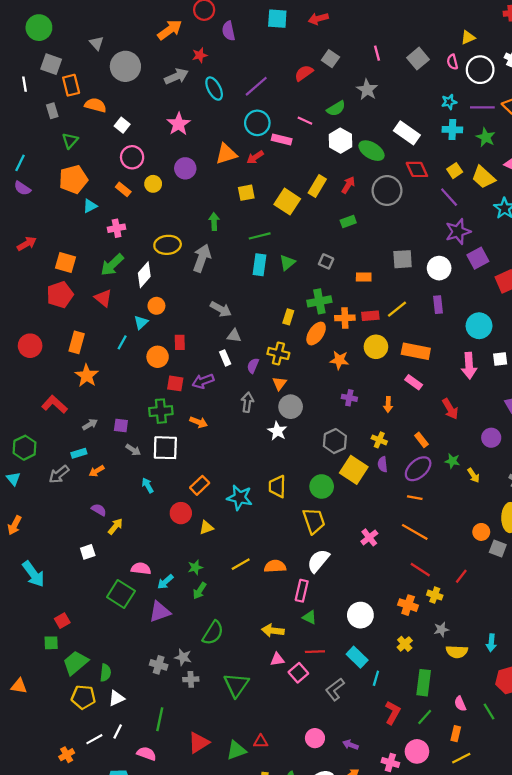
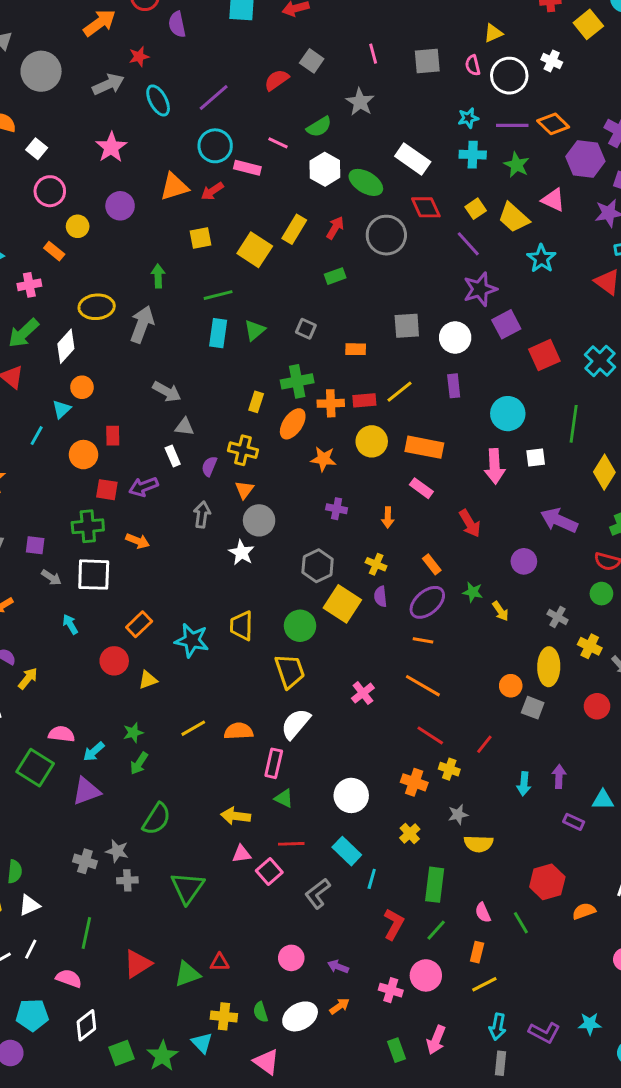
gray square: (418, 59) -> (427, 61), turned 35
orange rectangle: (123, 189) -> (54, 251), moved
cyan arrow: (491, 643) -> (524, 784), moved

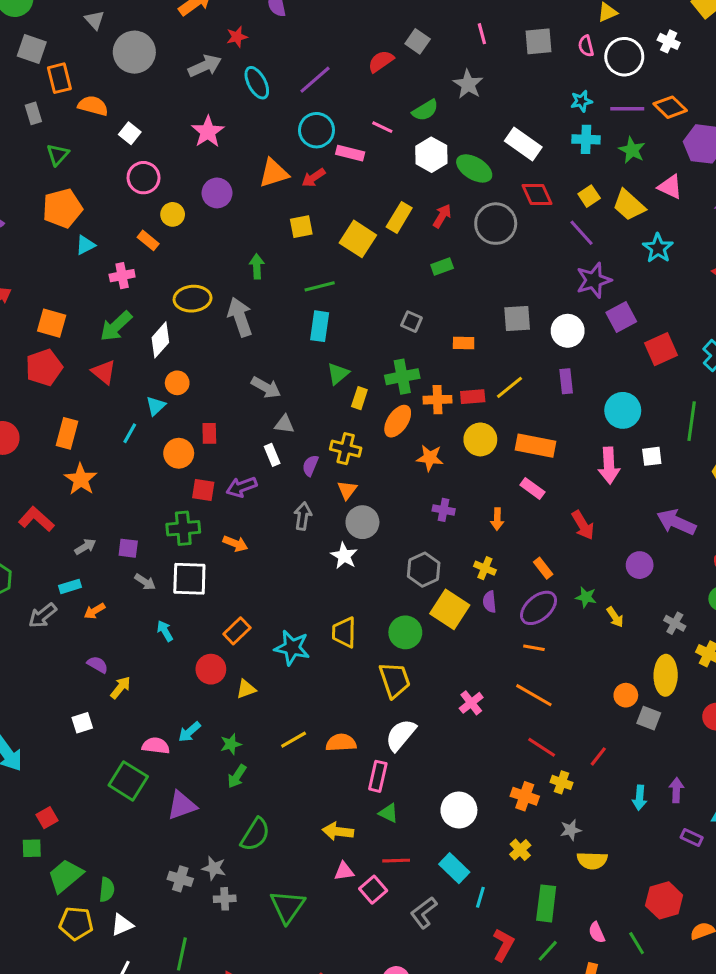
gray arrow: (142, 324) -> (240, 317), turned -39
green triangle: (255, 330) -> (338, 374), moved
cyan arrow: (94, 752) -> (189, 732), moved

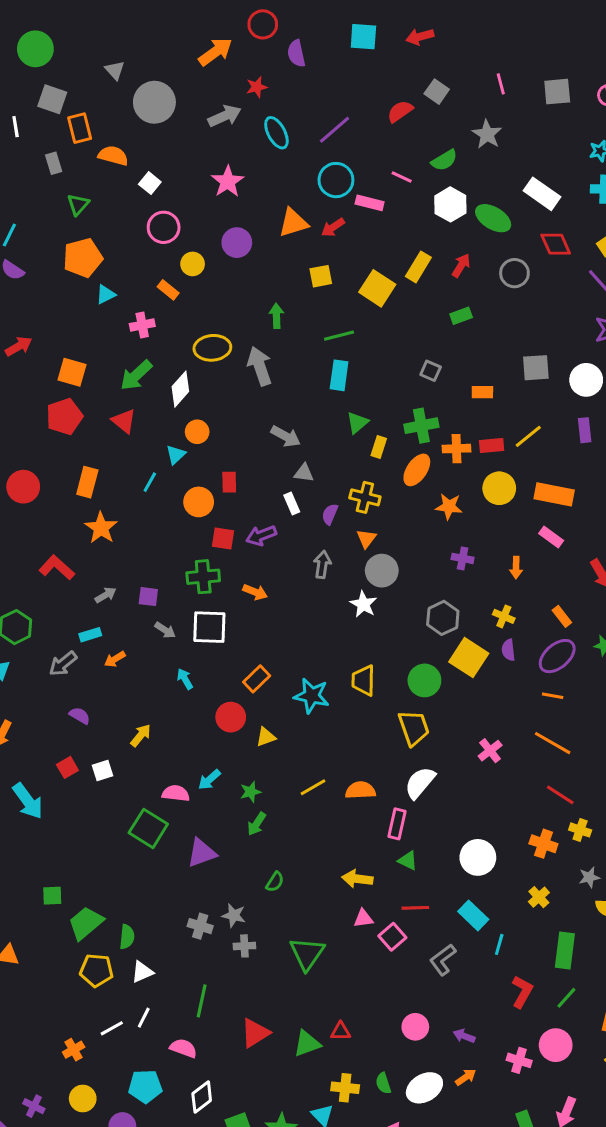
gray circle: (496, 224) -> (514, 273), size x0.7
purple semicircle: (98, 665) -> (80, 716), moved
red square: (47, 818) -> (67, 767), moved
green semicircle: (255, 834) -> (275, 882), size x0.6

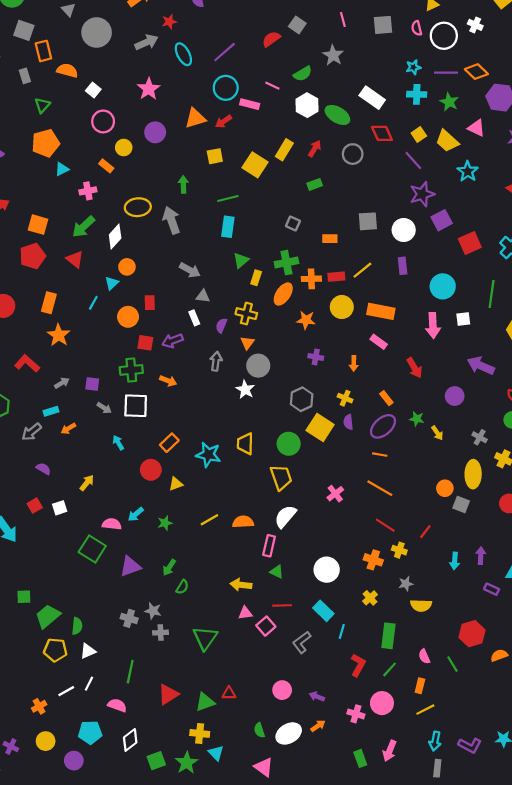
green arrow: (257, 824) -> (169, 567), moved
yellow cross: (345, 1088) -> (200, 733), moved

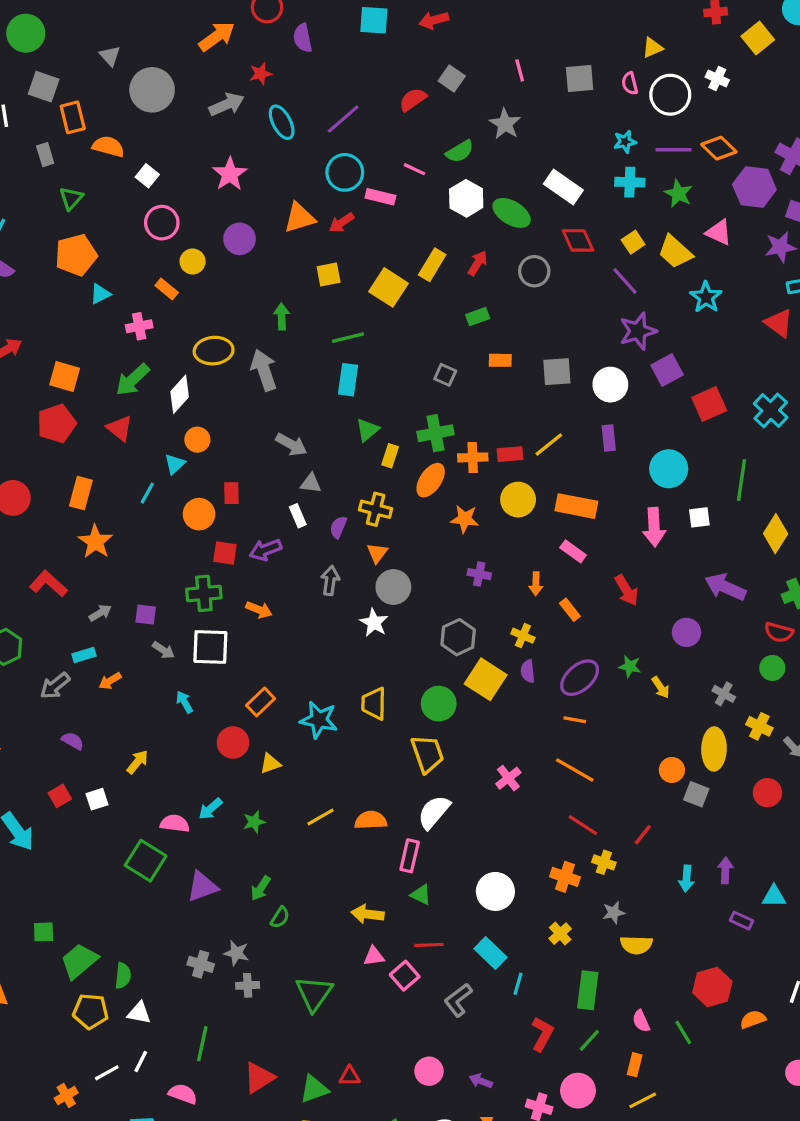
orange rectangle: (330, 239) -> (500, 360), moved
orange rectangle: (386, 398) -> (570, 610), moved
white triangle: (88, 651) -> (139, 1013), turned 35

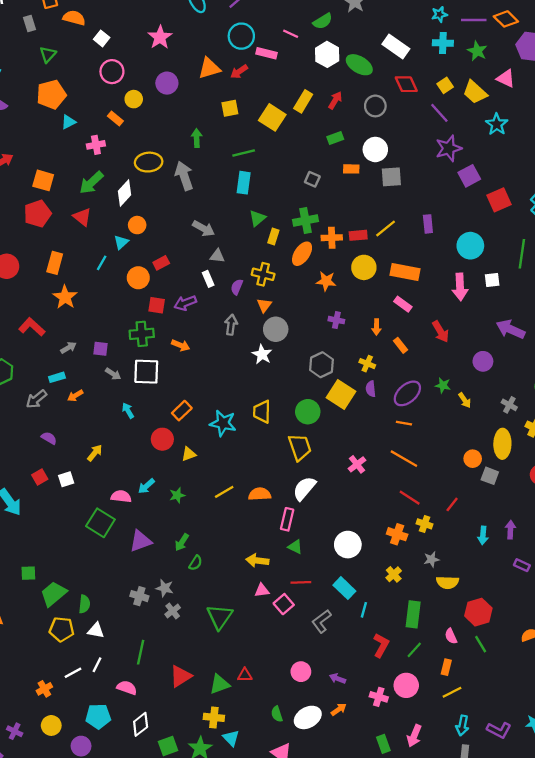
white circle: (610, 385) -> (375, 149), moved
red rectangle: (231, 493) -> (161, 263), turned 63
gray cross: (248, 985) -> (173, 611), turned -35
red hexagon: (712, 987) -> (478, 612), moved

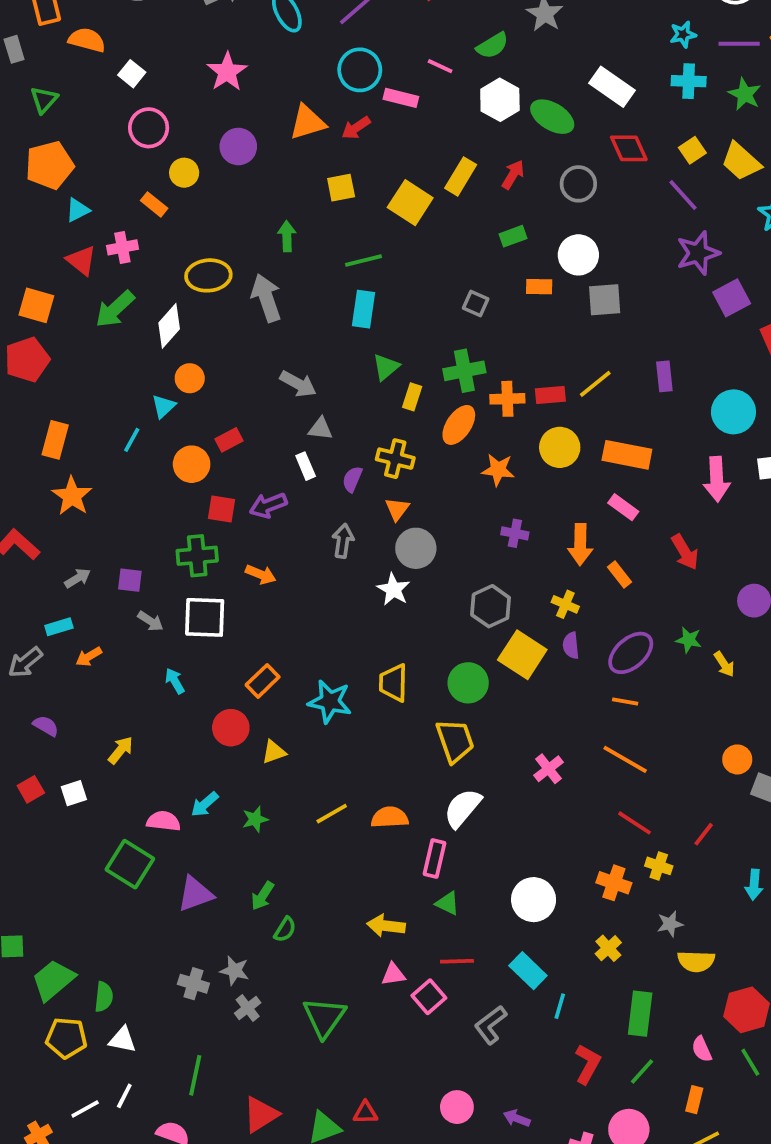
red triangle: (82, 217) -> (81, 261), moved
orange arrow: (376, 327) -> (580, 545), size x1.5

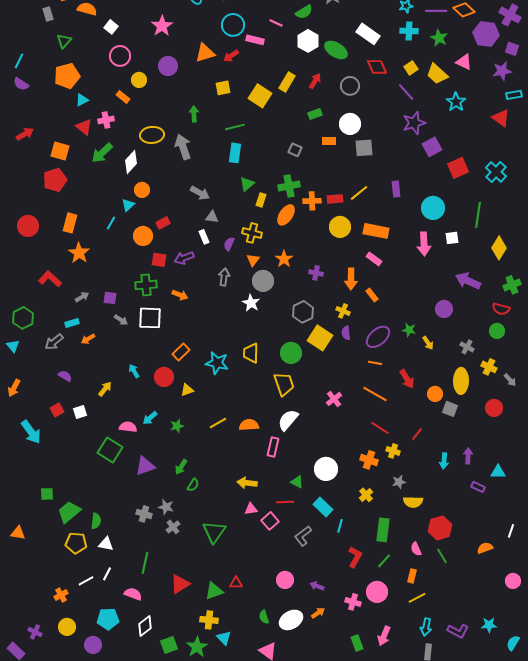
orange star: (498, 470) -> (284, 259), moved, turned 30
red arrow: (685, 552) -> (407, 379), moved
cyan arrow: (175, 681) -> (134, 371), moved
green triangle: (448, 903) -> (297, 482), moved

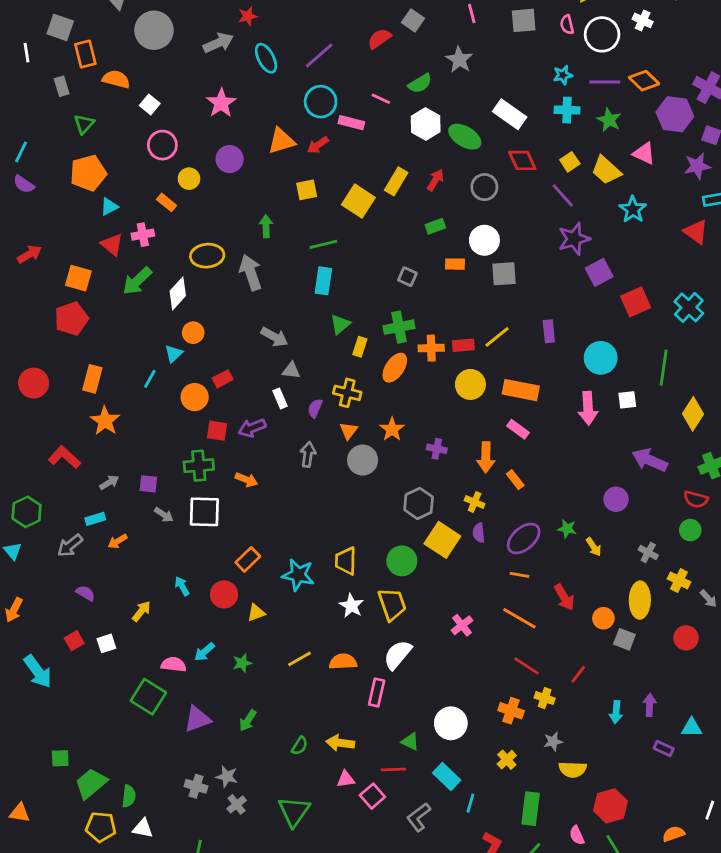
white star: (251, 303) -> (351, 606), moved
green semicircle: (193, 485) -> (300, 746), moved

